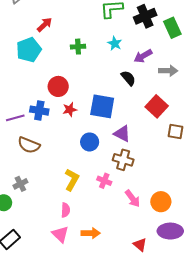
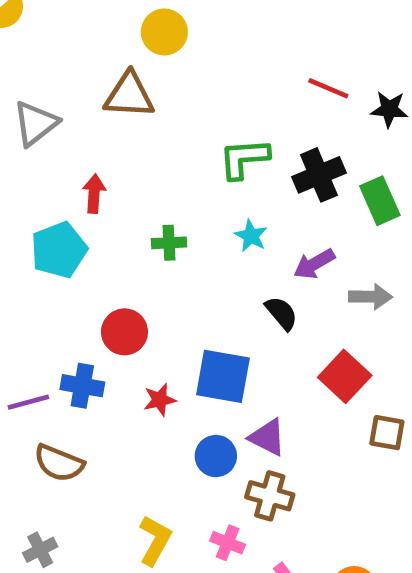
red arrow: (45, 25) -> (94, 194), turned -42
red star: (70, 109) -> (160, 400), moved
blue circle: (90, 142) -> (216, 456), moved

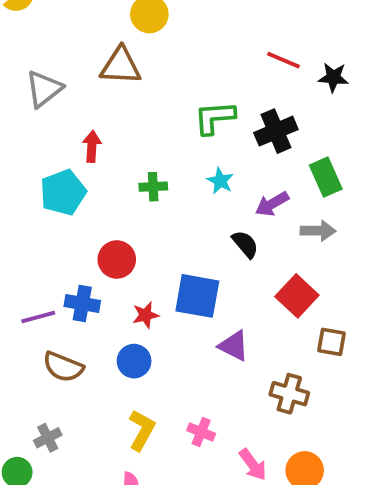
green rectangle: (380, 201) -> (326, 177), moved
blue circle: (216, 456) -> (134, 361), moved
brown cross: (270, 496) -> (289, 394), moved

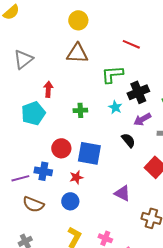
red line: (284, 60) -> (131, 44), moved
brown triangle: (121, 66) -> (77, 53), moved
black cross: (276, 131) -> (138, 92), moved
blue square: (197, 296) -> (89, 153), moved

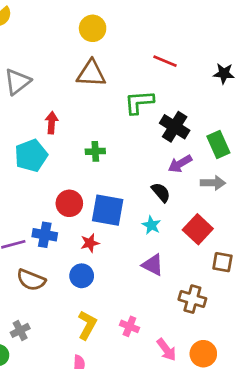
black cross: (138, 92) -> (175, 127), turned -35
cyan star: (115, 107) -> (151, 225), moved

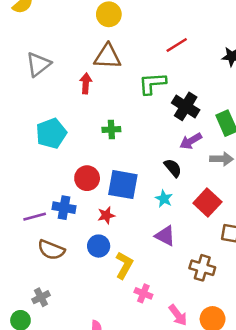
red line: (165, 61) -> (177, 45), turned -55
red arrow: (52, 123) -> (86, 83), moved
yellow L-shape: (87, 325) -> (124, 265), moved

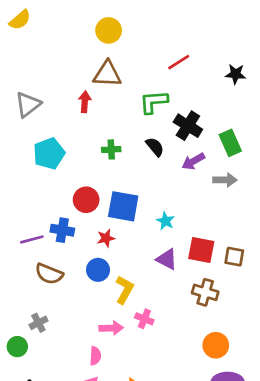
gray triangle: (38, 64) -> (28, 105), moved
black semicircle: (173, 168) -> (155, 147), moved
red square: (207, 202) -> (201, 250), moved, turned -32
pink arrow: (178, 315) -> (111, 328), moved, turned -55

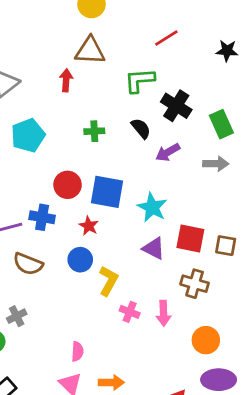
purple arrow: (193, 161) -> (168, 152), moved
cyan star: (165, 221) -> (152, 207), size x1.5
red star: (106, 238) -> (89, 226), turned -30
pink arrow: (111, 328) -> (164, 313), moved, turned 90

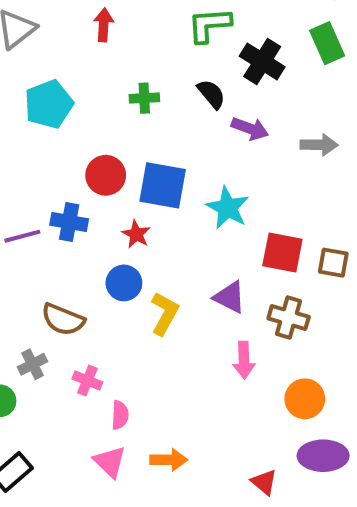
green rectangle: (221, 124) -> (327, 43), moved
purple arrow: (168, 152) -> (250, 129), turned -130
purple triangle: (154, 248) -> (230, 297), moved
brown semicircle: (28, 264) -> (63, 320), moved
pink cross: (130, 312) -> (87, 381), moved

